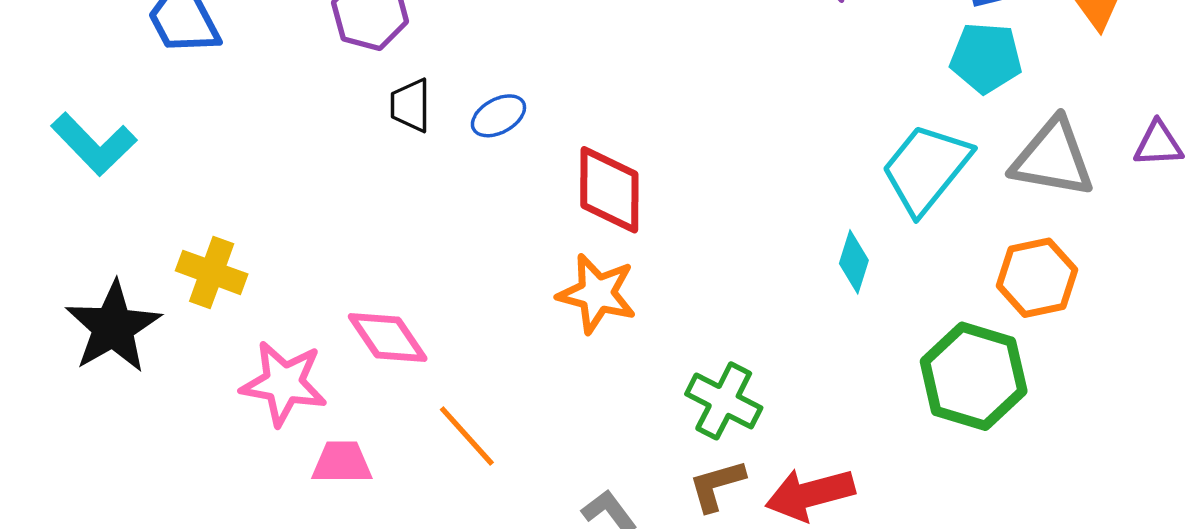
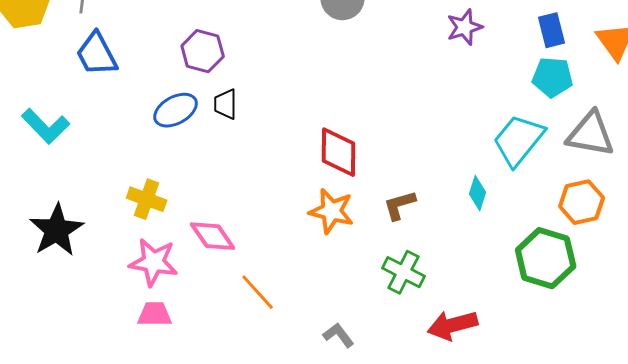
blue ellipse: (498, 116) -> (176, 110), moved, size x1.4
yellow cross: (212, 272) -> (147, 199), moved
pink trapezoid: (342, 462) -> (155, 314), moved
brown L-shape: (717, 485) -> (400, 205), moved

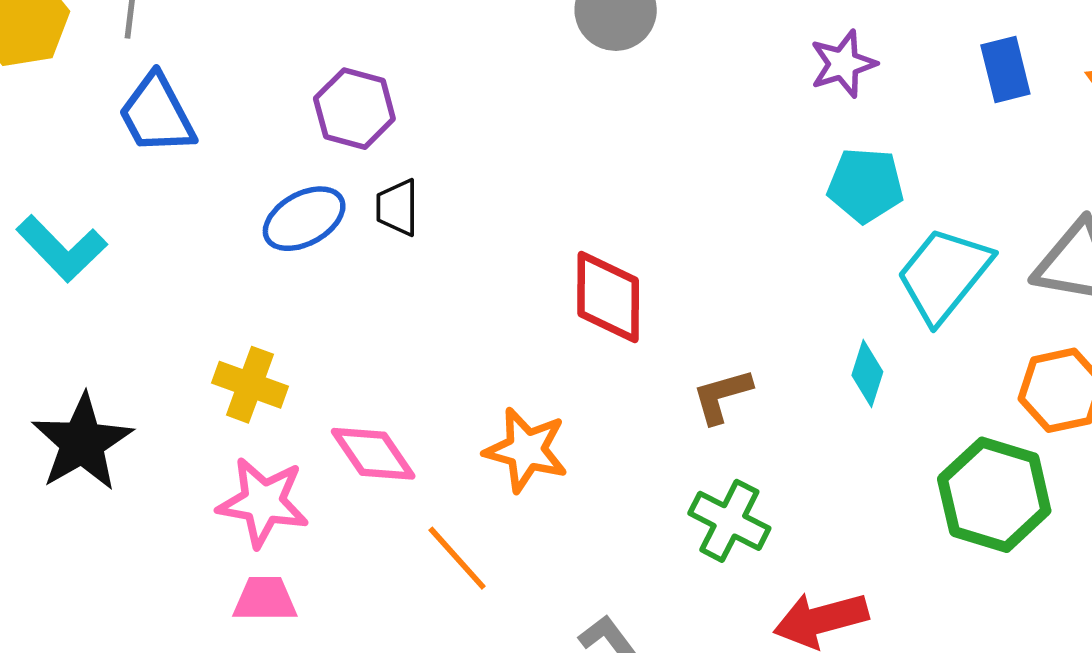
cyan pentagon: (553, 77) -> (866, 185), moved
orange star: (332, 211) -> (526, 450), moved

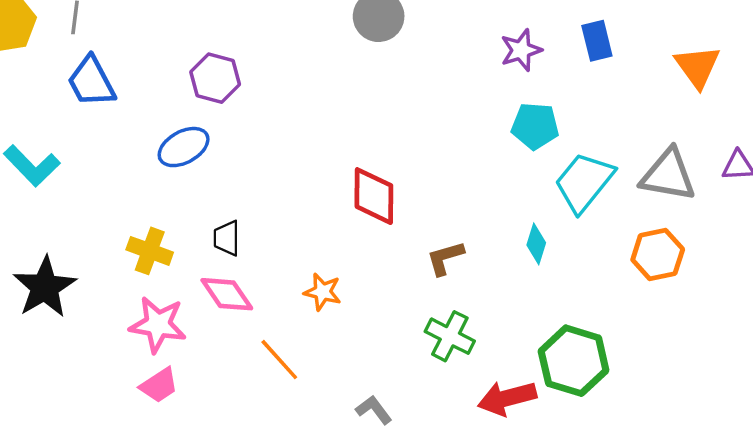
blue rectangle: (1005, 69) -> (597, 41), moved
black trapezoid: (397, 207) -> (227, 238), moved
orange star: (526, 450) -> (323, 292), size x0.7
green hexagon: (994, 495) -> (574, 361), moved
pink trapezoid: (265, 599) -> (159, 385), turned 147

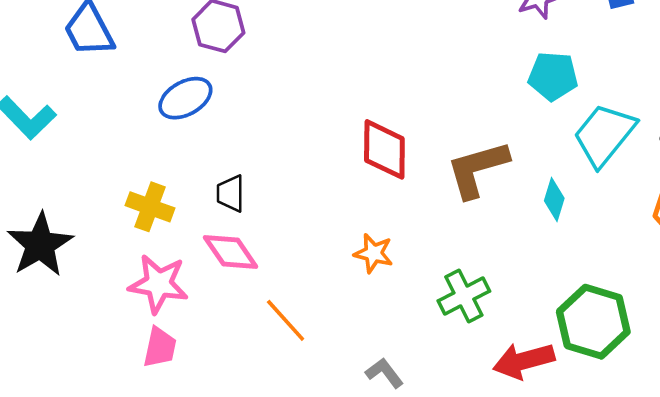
brown L-shape: (445, 258) -> (477, 169), moved, size x1.6
orange star: (323, 292) -> (373, 253), moved
green cross: (450, 336) -> (464, 296), turned 36
pink trapezoid: (159, 385) -> (160, 347), turned -45

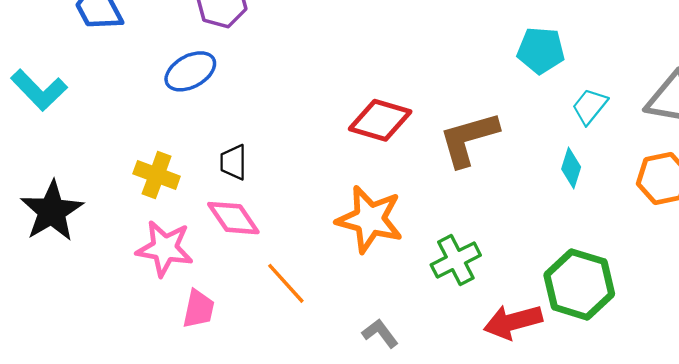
cyan trapezoid: (604, 135) -> (590, 106), size x0.6
red diamond: (384, 149) -> (380, 120), turned -74
cyan diamond: (554, 200) -> (571, 168), moved
orange star: (373, 253) -> (370, 219), size x1.8
pink trapezoid: (160, 347) -> (198, 309), moved

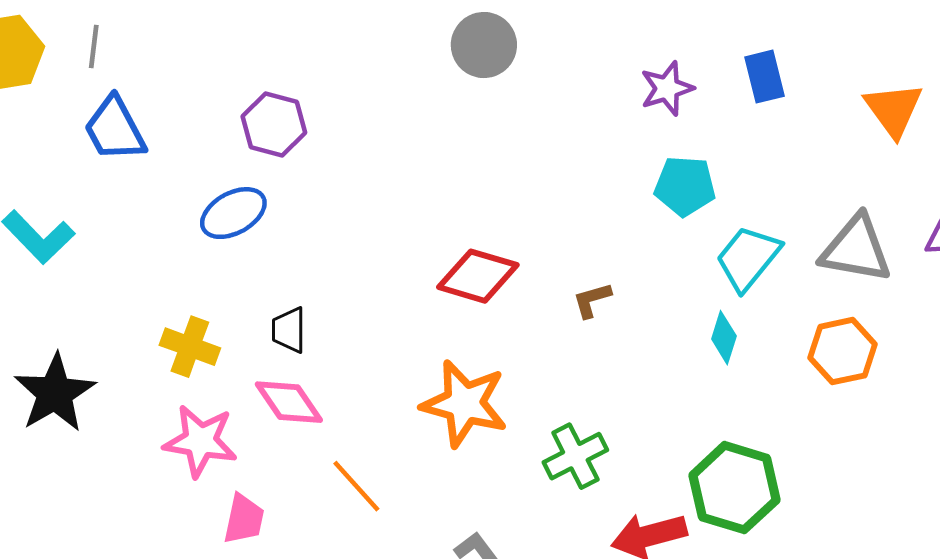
cyan trapezoid: (590, 106) -> (748, 258), size x1.4
brown L-shape: (469, 139) -> (592, 300), size x0.5

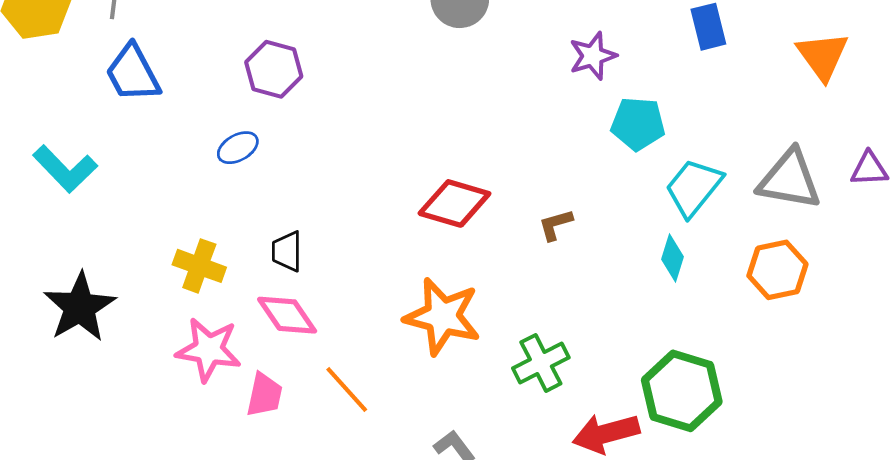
purple star: (667, 89) -> (593, 56), moved
blue ellipse: (233, 213) -> (238, 148), size x0.7
pink trapezoid: (244, 519) -> (264, 395), moved

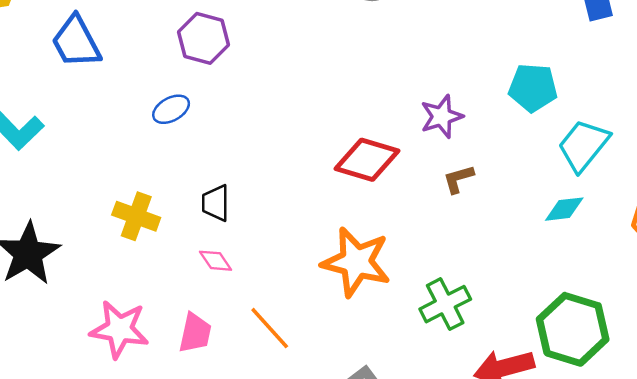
purple star: (593, 56) -> (442, 116), moved
cyan diamond: (672, 258) -> (564, 209), turned 66
pink diamond: (287, 315) -> (216, 261), size x0.6
pink star: (209, 350) -> (119, 329), moved

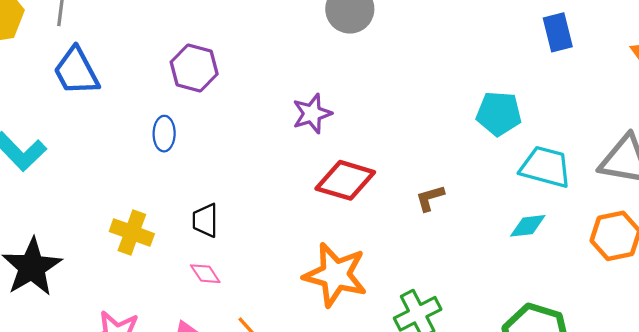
blue ellipse: (171, 109) -> (164, 134), turned -60
purple star: (442, 116) -> (312, 114), moved
cyan trapezoid: (583, 145) -> (545, 167), turned 66

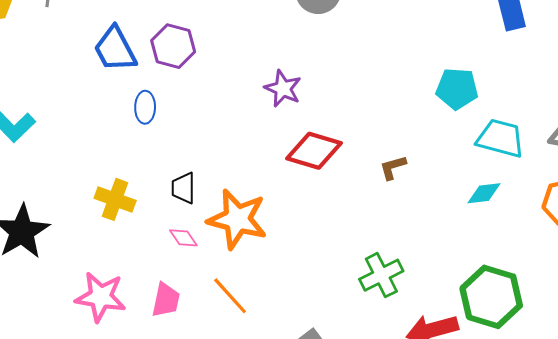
blue trapezoid: (76, 71) -> (115, 49), moved
purple star: (312, 114) -> (283, 89), turned -30
orange star: (335, 275) -> (237, 219), moved

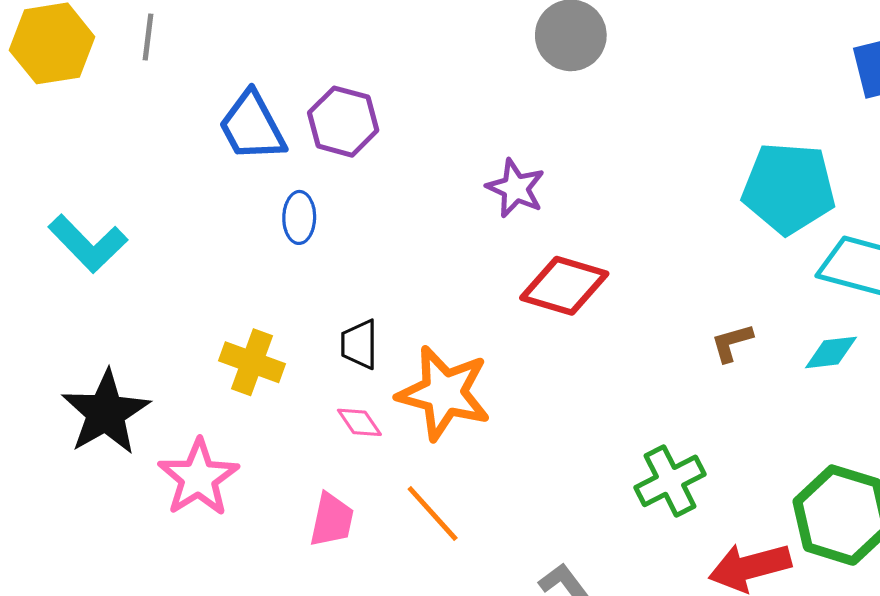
cyan pentagon: (457, 89) -> (789, 188), size x1.4
brown L-shape: (393, 167) -> (732, 343), moved
pink star: (101, 297) -> (198, 478), moved, turned 30

